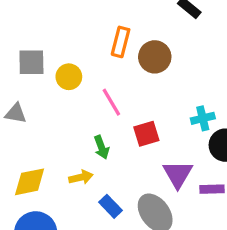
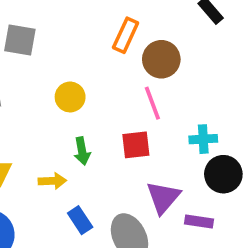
yellow circle: (69, 77) -> (70, 97), moved
pink line: (111, 102) -> (152, 103), moved

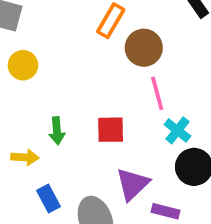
yellow circle: (70, 97) -> (23, 65), moved
pink line: (152, 103) -> (157, 93), moved
cyan cross: (203, 139) -> (177, 130), turned 36

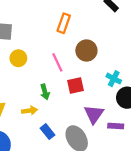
brown circle: (144, 48) -> (86, 51), moved
pink line: (157, 93) -> (57, 62), moved

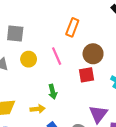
pink line: (57, 62) -> (57, 56), moved
red square: (75, 86) -> (86, 75), moved

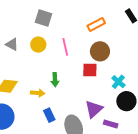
orange rectangle: (72, 27) -> (96, 24), moved, turned 30
gray square: (15, 34) -> (44, 18), moved

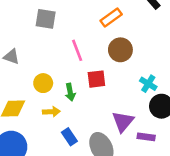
yellow circle: (38, 45) -> (43, 83), moved
red square: (90, 70) -> (96, 79), moved

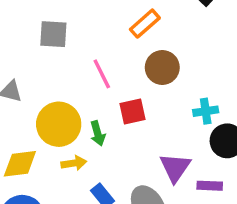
yellow circle: (43, 83) -> (59, 124), size x1.6
cyan cross: (148, 84) -> (206, 111), turned -35

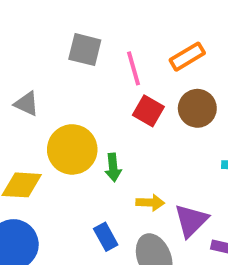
pink line: (102, 74) -> (133, 68), moved
red square: (133, 112) -> (148, 111), moved, turned 32
yellow arrow: (74, 163) -> (150, 203), moved

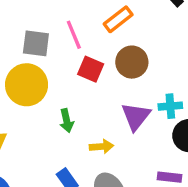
gray square: (85, 50) -> (36, 43), moved
yellow circle: (72, 149) -> (27, 85), moved
purple triangle: (191, 221) -> (136, 116), moved

